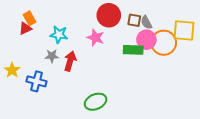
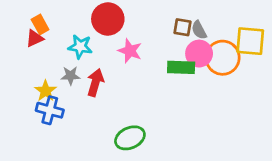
red circle: (109, 15) -> (108, 19), moved
yellow star: (12, 70) -> (46, 91), moved

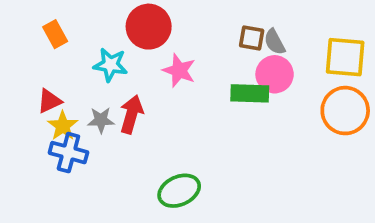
red triangle: (35, 38) -> (49, 101), moved
orange circle: (223, 58) -> (345, 111), moved
gray star: (71, 76) -> (101, 120), moved

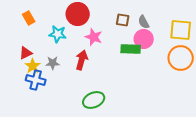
brown square: (252, 38) -> (123, 20), moved
red arrow: (131, 114) -> (82, 60), moved

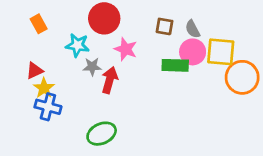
yellow square: (181, 30) -> (221, 52), moved
gray star: (53, 63) -> (92, 67), moved
green ellipse: (94, 100) -> (102, 134), moved

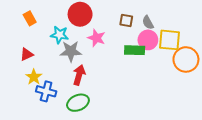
gray star: (92, 67) -> (71, 51), size x1.5
red arrow: (110, 80) -> (79, 75), moved
yellow star: (44, 88) -> (34, 77), moved
blue cross: (48, 107) -> (46, 91), moved

